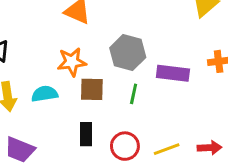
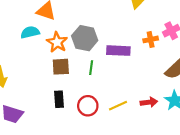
orange star: (72, 62) -> (57, 42), moved, turned -30
cyan semicircle: (45, 94) -> (30, 32), moved

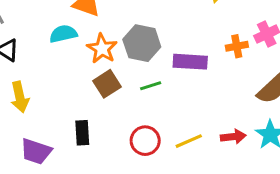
brown square: (61, 67) -> (107, 84), turned -30
green line: (91, 68) -> (151, 86), turned 64
black rectangle: (59, 99) -> (82, 133), moved

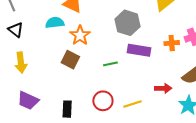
gray hexagon: (142, 43) -> (127, 23), moved
brown square: (107, 84) -> (70, 60), moved, turned -36
black rectangle: (82, 133) -> (67, 109), moved
red arrow: (233, 137) -> (163, 88), moved

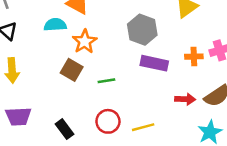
green line: (110, 64) -> (106, 81), moved
red arrow: (163, 88) -> (185, 99), moved
purple trapezoid: (28, 101) -> (18, 116), turned -30
black rectangle: (67, 109) -> (64, 129), turned -42

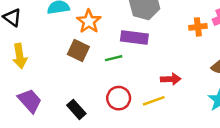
purple rectangle: (154, 63) -> (134, 38), moved
red arrow: (185, 99) -> (171, 79), moved
purple trapezoid: (18, 116) -> (30, 101), turned -124

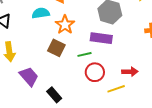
red circle: (119, 98) -> (95, 72), moved
purple trapezoid: (30, 101) -> (29, 76), moved

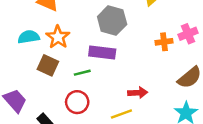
cyan semicircle: (41, 13) -> (29, 37), moved
red circle: (95, 72) -> (77, 102), moved

